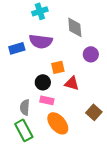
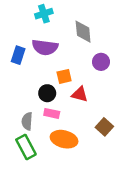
blue rectangle: (17, 48) -> (18, 55), turned -56
orange ellipse: (58, 123) -> (64, 139), turned -35

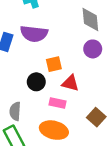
gray diamond: (83, 32) -> (90, 20), moved
pink rectangle: (52, 113) -> (57, 103), moved

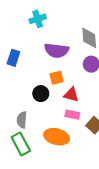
purple semicircle: (34, 34) -> (57, 50), moved
pink rectangle: (57, 103) -> (72, 115), moved

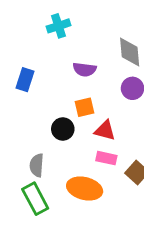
purple semicircle: (57, 50) -> (85, 69), size x0.7

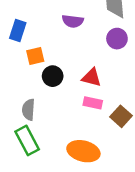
orange square: (85, 107) -> (35, 56), moved
orange ellipse: (85, 189) -> (83, 151), moved

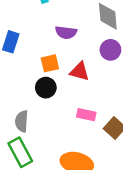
orange square: (35, 56) -> (50, 63), moved
red triangle: (91, 77) -> (79, 71), moved

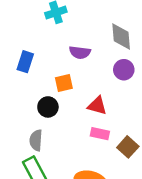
red triangle: (79, 71) -> (97, 106), moved
black circle: (46, 88) -> (48, 107), moved

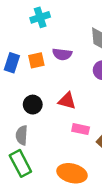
orange square: (64, 83) -> (36, 60), moved
red triangle: (97, 106) -> (67, 101), moved

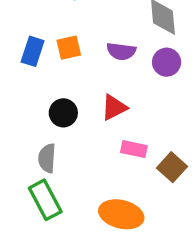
purple semicircle: (62, 54) -> (121, 51), moved
red triangle: (67, 101) -> (114, 107), turned -42

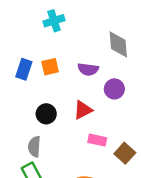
purple circle: (167, 62) -> (114, 89), moved

